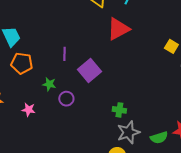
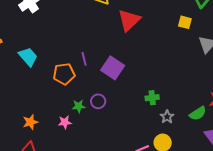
orange pentagon: (22, 63) -> (64, 74), moved
green star: (49, 84) -> (79, 106), moved
gray star: (128, 132) -> (167, 117), size x0.6

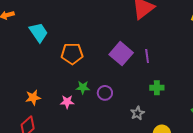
purple line: (84, 59) -> (147, 56), moved
purple circle: (98, 101) -> (105, 93), moved
gray star: (167, 117) -> (137, 113), moved

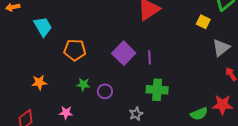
green cross: (157, 88) -> (157, 90), size x1.5
orange star: (33, 98) -> (39, 82), moved
pink star: (67, 102) -> (66, 113), moved

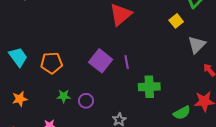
yellow square: (203, 22) -> (176, 21), turned 32
cyan trapezoid: (43, 27) -> (18, 57), moved
green cross: (157, 90) -> (149, 87), moved

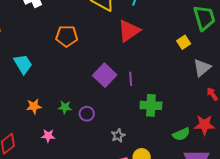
orange pentagon: (52, 63) -> (67, 36), moved
orange star: (20, 99) -> (34, 106), moved

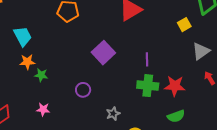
purple line: (131, 79) -> (147, 59), moved
orange star: (34, 106) -> (27, 62), moved
green star: (65, 107) -> (41, 75), moved
red star: (204, 125) -> (175, 86), moved

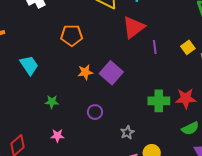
yellow square: (184, 25) -> (188, 47), moved
purple line: (147, 59) -> (155, 47), moved
orange star: (27, 62) -> (85, 72), moved

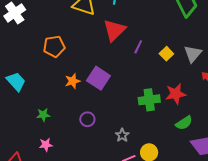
purple line: (155, 47) -> (138, 47), turned 40
yellow square: (188, 47) -> (166, 54), moved
pink star: (57, 136) -> (46, 145), moved

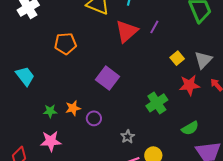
purple line: (138, 47) -> (154, 27), moved
orange star: (73, 81) -> (73, 108), moved
red star: (176, 94) -> (189, 85), moved
green cross: (149, 100) -> (157, 103), turned -30
pink star: (46, 145) -> (51, 141), size x1.5

